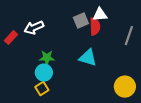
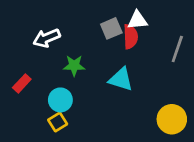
red rectangle: (11, 38) -> (22, 83), moved
green star: (47, 58) -> (74, 66), moved

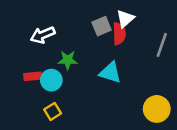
white triangle: (137, 20) -> (125, 19), turned -36
red rectangle: (22, 83) -> (33, 76), moved, turned 42
cyan circle: (60, 100) -> (51, 80), moved

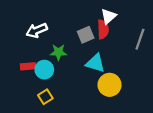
gray square: (102, 26) -> (86, 35), moved
yellow circle: (157, 109) -> (110, 85), moved

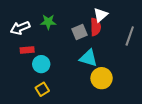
white arrow: (37, 30) -> (20, 28), moved
green star: (58, 52) -> (48, 22), moved
red rectangle: (28, 66) -> (27, 50), moved

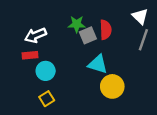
white triangle: (101, 15) -> (140, 16), moved, turned -35
green star: (48, 22) -> (77, 24), moved
white arrow: (20, 28) -> (36, 35), moved

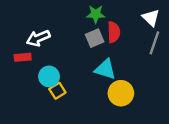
green star: (77, 24) -> (96, 14), moved
red rectangle: (30, 55) -> (23, 57), moved
yellow square: (47, 99) -> (57, 91), moved

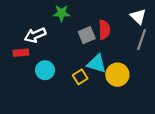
green star: (96, 14) -> (61, 13), moved
yellow square: (57, 91) -> (80, 77), moved
yellow circle: (121, 93) -> (117, 75), moved

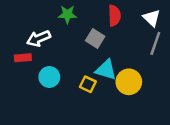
red semicircle: (104, 30) -> (114, 16), moved
gray square: (87, 35) -> (95, 38), turned -35
yellow square: (80, 77) -> (88, 84), turned -32

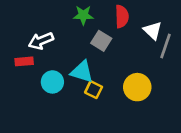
green star: (67, 14) -> (83, 15), moved
white triangle: (152, 18) -> (153, 31), moved
cyan triangle: (106, 70) -> (82, 72), moved

